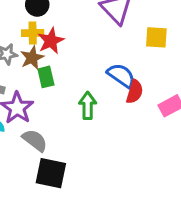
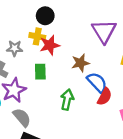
brown star: (32, 58) -> (80, 63), moved

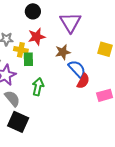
purple triangle: (104, 31) -> (70, 22), moved
yellow cross: (37, 36) -> (21, 50), moved
green arrow: (67, 100) -> (38, 87), moved

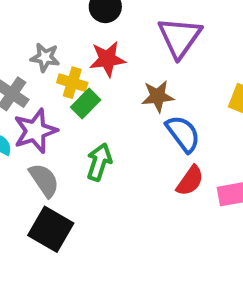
green rectangle: (28, 59) -> (86, 104), turned 40
red semicircle: (83, 81) -> (190, 181), moved

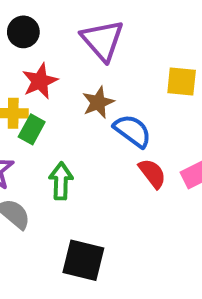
red semicircle: (190, 181) -> (152, 173), turned -56
black square: (51, 229) -> (83, 260), moved

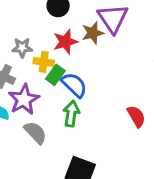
brown star: (98, 102) -> (93, 33), moved
blue semicircle: (132, 131) -> (74, 85), moved

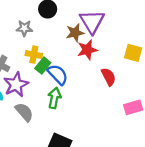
red star: (65, 42) -> (87, 50), moved
gray star: (22, 48) -> (24, 28), moved
red semicircle: (136, 116) -> (109, 77), moved

